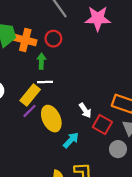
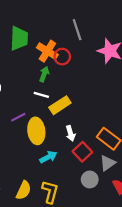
orange cross: (25, 40) -> (47, 51), moved
yellow rectangle: (30, 95) -> (60, 105), moved

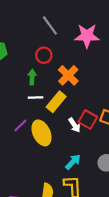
orange cross: (47, 51) -> (68, 75), moved, turned 30
red square: (82, 152) -> (88, 120), moved
cyan arrow: (48, 157) -> (73, 162), moved

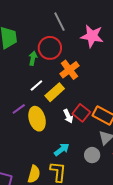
red circle: (44, 55) -> (50, 48), size x1.5
green arrow: (32, 77) -> (33, 58), moved
white line: (36, 97) -> (36, 85), turned -48

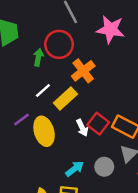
gray circle: (92, 155) -> (104, 167), moved

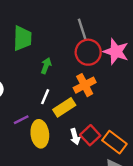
red circle: (59, 44) -> (88, 52), moved
white line: (43, 91) -> (45, 97), turned -35

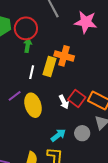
red circle: (88, 52) -> (26, 28), moved
orange cross: (85, 85) -> (64, 56), turned -36
yellow rectangle: (64, 107) -> (49, 66), moved, turned -30

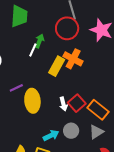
red circle: (26, 28) -> (67, 28), moved
white line: (32, 72) -> (33, 50), moved
gray circle: (82, 133) -> (71, 131), moved

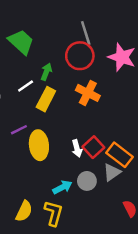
green trapezoid: (19, 16) -> (21, 42), turned -50
white line: (33, 50) -> (26, 86), moved, turned 32
yellow rectangle: (57, 66) -> (46, 99), moved
gray triangle: (96, 132) -> (112, 172), moved

